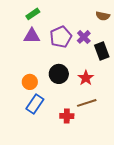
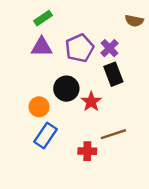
black rectangle: (102, 51) -> (113, 74), moved
black circle: (59, 74) -> (66, 89), moved
red star: (86, 78) -> (91, 102), moved

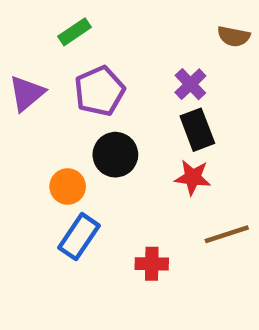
purple triangle: (42, 47) -> (27, 93), moved, turned -40
purple pentagon: (79, 48) -> (99, 91), moved
red star: (91, 102) -> (193, 177), moved, turned -30
brown line: (113, 134) -> (227, 234), moved

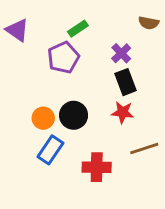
green rectangle: (74, 32) -> (78, 29), moved
purple triangle: (27, 93) -> (17, 30), moved, turned -45
black circle: (115, 155) -> (74, 115), moved
red cross: (152, 264) -> (97, 167), size x1.4

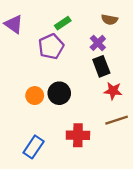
brown semicircle: (149, 23) -> (110, 20), moved
red star: (123, 112) -> (113, 91), moved
blue rectangle: (50, 150) -> (34, 147), moved

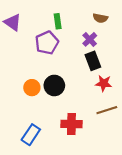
green rectangle: (63, 23) -> (58, 21), turned -64

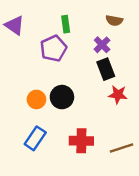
brown line: (107, 110) -> (121, 148), moved
blue rectangle: (31, 135) -> (35, 138), moved

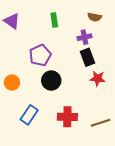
purple cross: (102, 45) -> (84, 37), turned 32
purple pentagon: (53, 48) -> (40, 55), moved
orange circle: (36, 99) -> (12, 83), moved

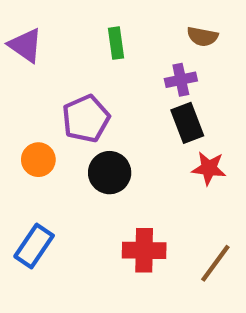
orange circle: (12, 83) -> (38, 160), moved
blue rectangle: (29, 115) -> (34, 246), moved
brown line: (101, 123) -> (215, 263), turned -36

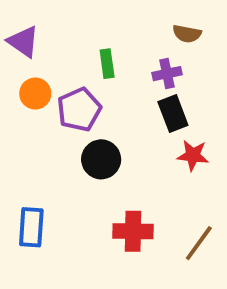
green rectangle: (116, 43) -> (107, 64), moved
orange circle: (38, 160) -> (35, 94), moved
blue rectangle: (34, 246) -> (31, 227), turned -30

